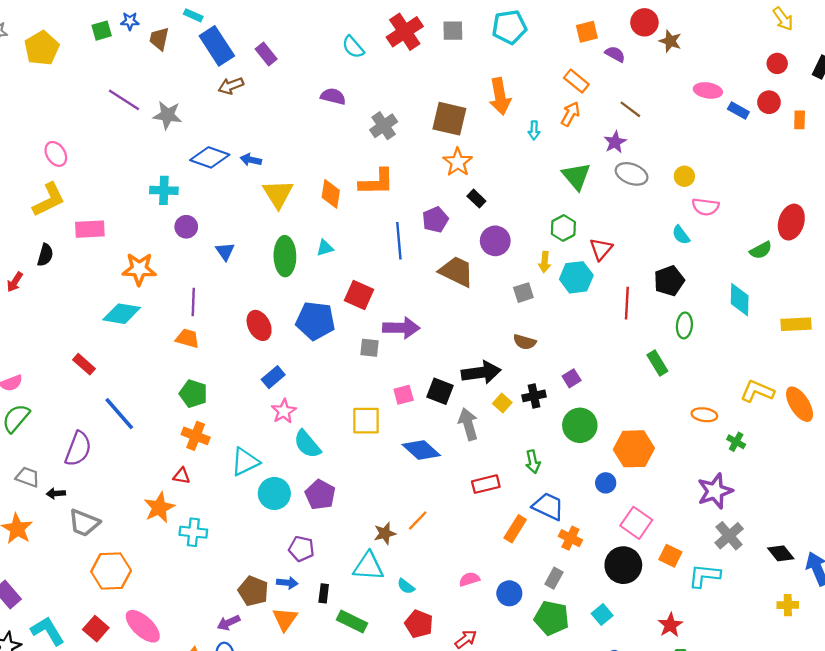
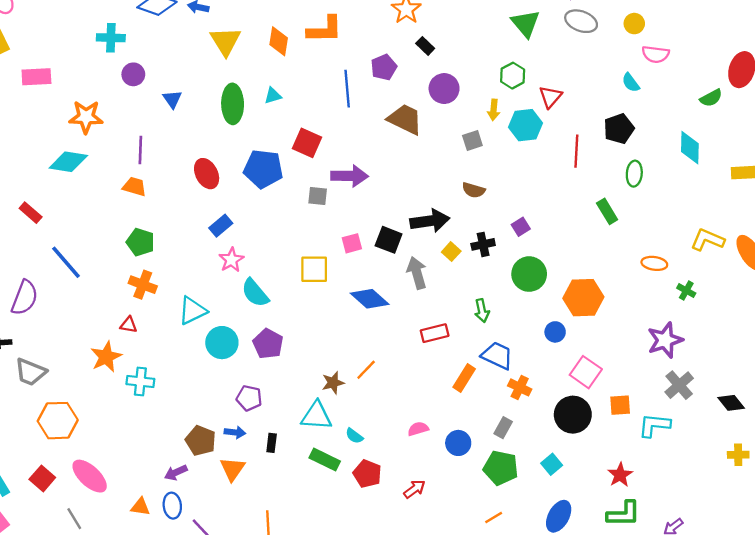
orange square: (670, 556) -> (620, 405), turned -30
green rectangle: (352, 622) -> (325, 460), moved

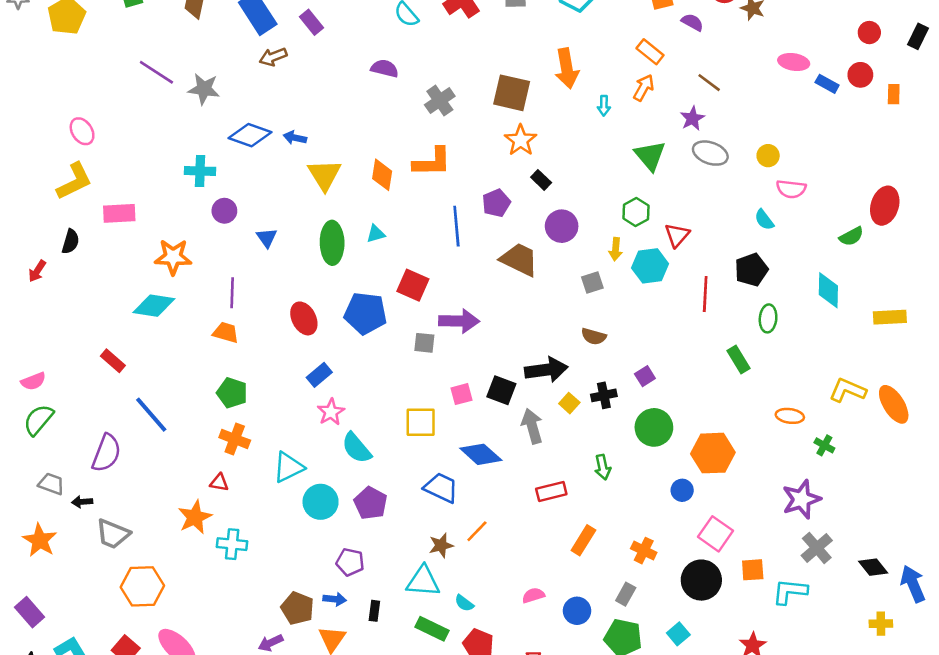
blue trapezoid: (497, 356) -> (441, 488), moved

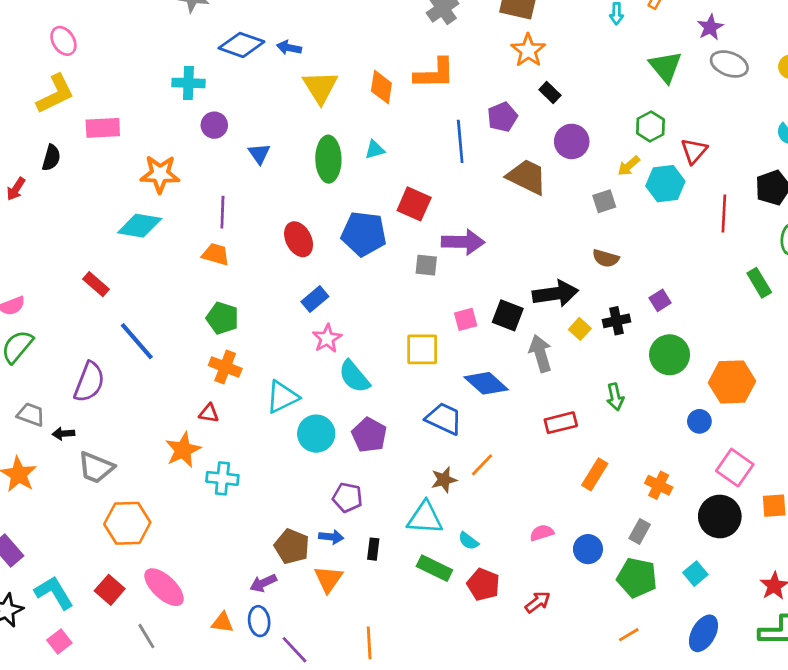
yellow arrow: (615, 249) -> (629, 166), turned 45

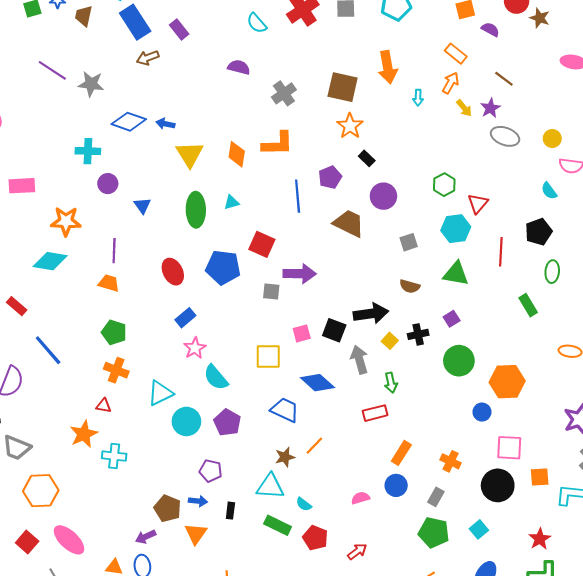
green triangle: (665, 67) -> (456, 274), moved, turned -40
yellow arrow: (629, 166) -> (464, 108), moved, turned -90
green arrow: (615, 397) -> (391, 383), moved
pink square: (735, 468) -> (509, 448), turned -32
blue circle: (588, 549) -> (396, 485), moved

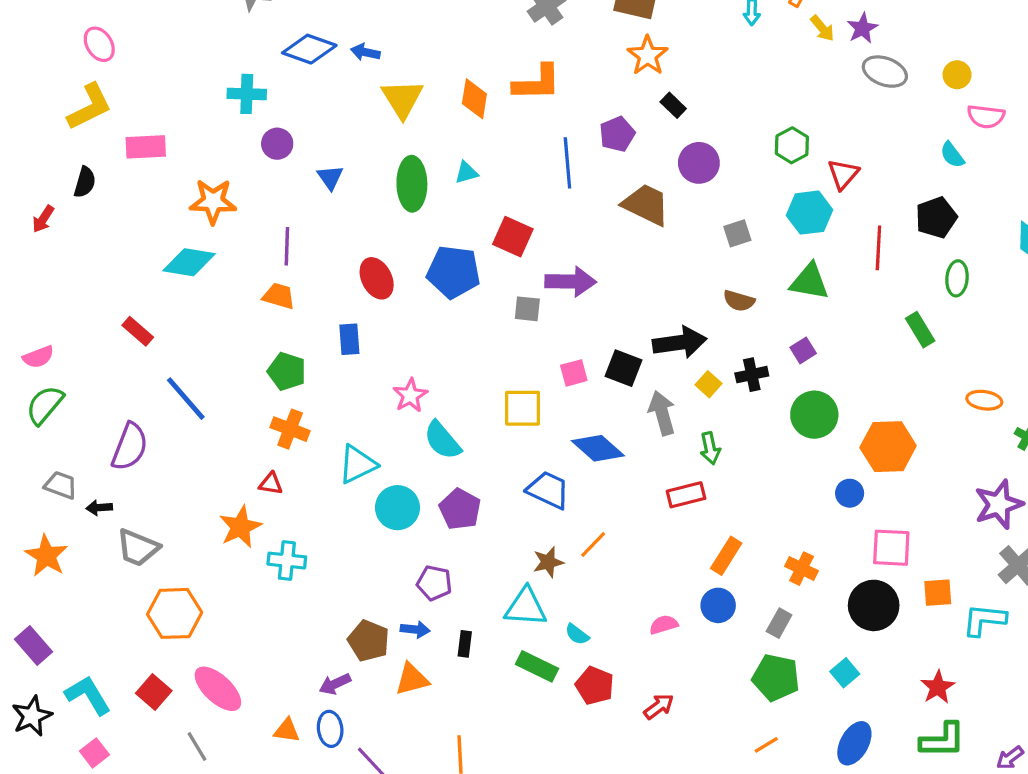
blue rectangle: (185, 318) -> (349, 339), moved, turned -54
orange triangle: (196, 534) -> (412, 679), turned 40

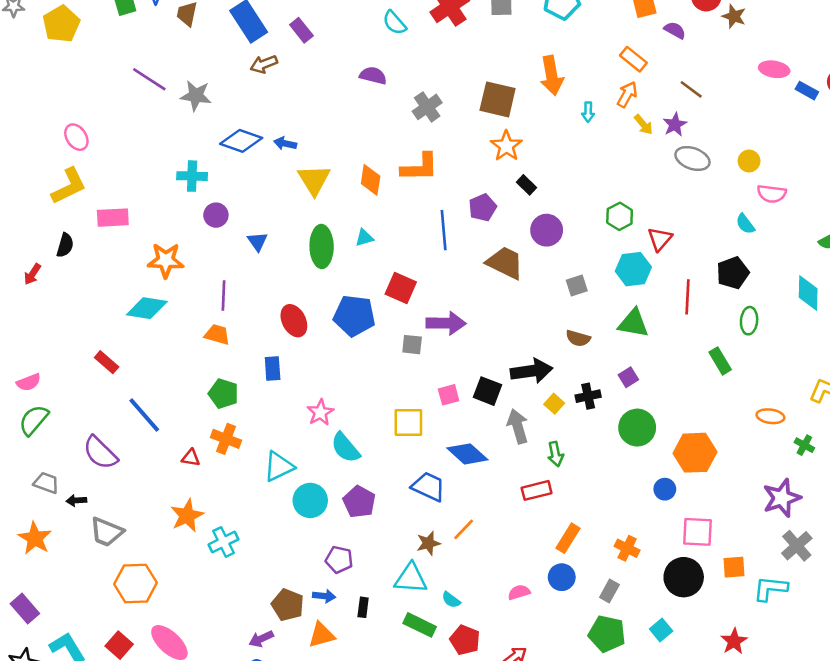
purple semicircle: (130, 447) -> (100, 453), turned 114
red triangle: (271, 484) -> (191, 458), moved
cyan cross: (287, 561) -> (223, 542), turned -32

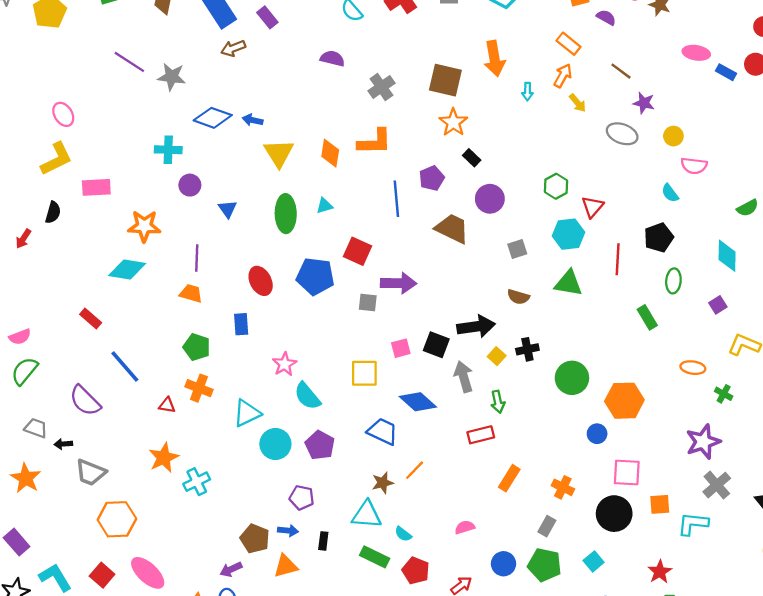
purple star: (675, 125) -> (644, 103), moved, turned -30
purple square: (628, 377) -> (718, 305), moved
blue circle: (562, 577) -> (504, 564), moved

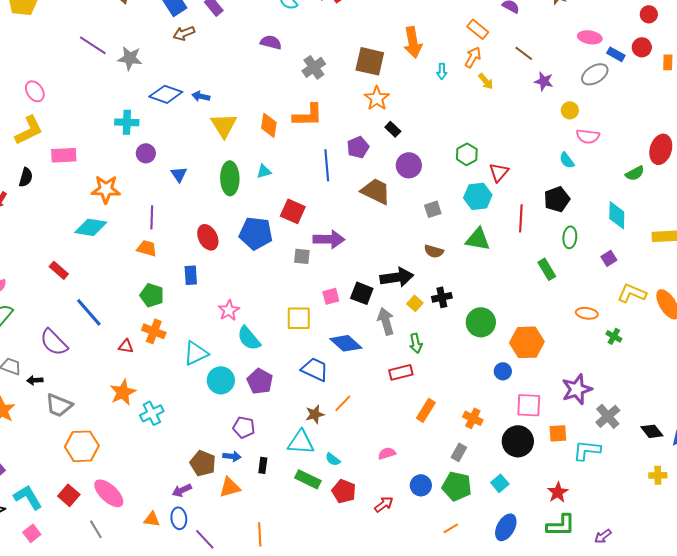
gray ellipse: (622, 134) -> (595, 74), moved, turned -52
purple star: (703, 442) -> (577, 389), moved

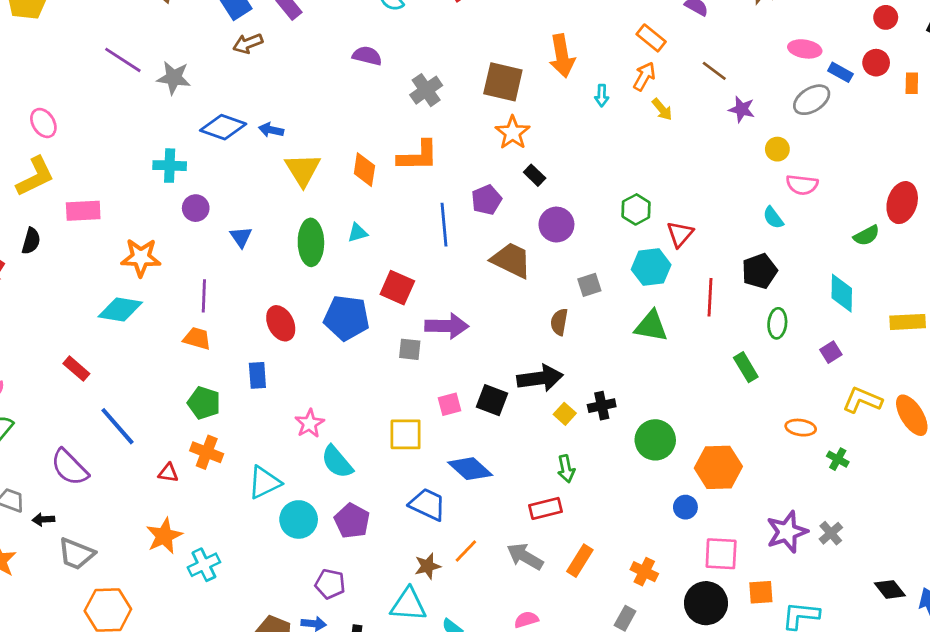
brown semicircle: (434, 251) -> (559, 322), moved, turned 84
gray arrow: (386, 321) -> (525, 557), moved, turned -44
gray cross: (608, 416) -> (831, 533), moved, size x0.7

